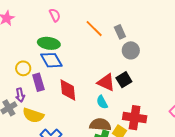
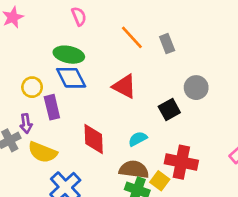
gray circle: (131, 50) -> (196, 88), moved
red triangle: (106, 82) -> (124, 86), moved
red diamond: (68, 90) -> (94, 139), moved
cyan semicircle: (102, 102) -> (138, 139), turned 88

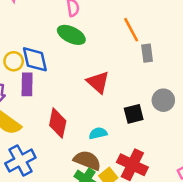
orange line: (132, 37) -> (131, 30), moved
green ellipse: (69, 55) -> (71, 35), moved
blue diamond: (71, 78) -> (35, 59), moved

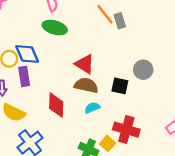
gray rectangle: (147, 53) -> (120, 21), moved
black square: (134, 114) -> (120, 86), turned 36
brown semicircle: (87, 160) -> (86, 85), moved

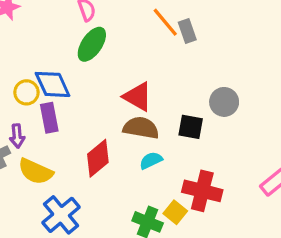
green ellipse: (55, 28) -> (92, 44), turned -70
red diamond: (56, 105) -> (98, 158), turned 50

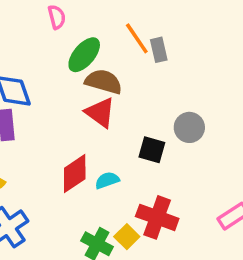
green ellipse: (92, 44) -> (84, 55), moved
brown semicircle: (141, 128) -> (104, 82), moved
red diamond: (98, 158) -> (75, 173), moved

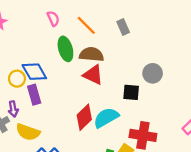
orange line: (137, 38) -> (86, 25), moved
green ellipse: (84, 55) -> (65, 49), moved, turned -45
cyan semicircle: (107, 180) -> (106, 118), size x1.6

